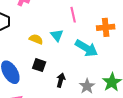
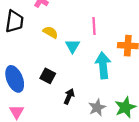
yellow semicircle: (36, 39) -> (50, 32), moved
cyan arrow: (86, 48) -> (103, 65), turned -135

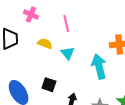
pink line: (94, 26) -> (66, 23), moved

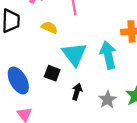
cyan triangle: (68, 53) -> (74, 54), moved, size x1.6

